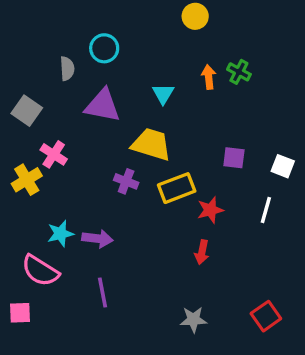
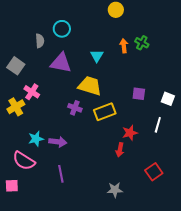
red star: (210, 210) -> (130, 133), moved
red square: (266, 316) -> (154, 172), moved

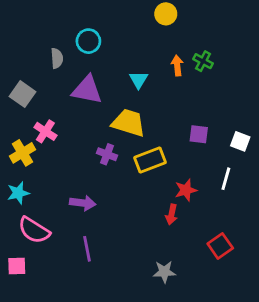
cyan star: (36, 139) -> (18, 193), moved

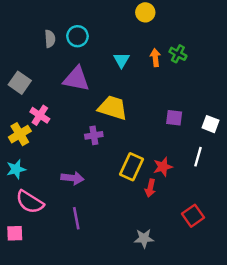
gray semicircle: (57, 58) -> (50, 39), moved
cyan triangle: (139, 80) -> (121, 60), moved
purple cross: (107, 154) -> (94, 135), turned -30
yellow rectangle: (150, 160) -> (131, 167), moved, turned -44

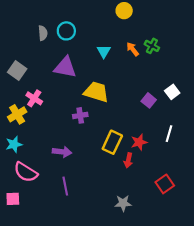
orange arrow: (155, 58) -> (133, 49), turned -32
purple square: (174, 118) -> (149, 100), turned 32
white square: (211, 124) -> (172, 92), moved, turned 32

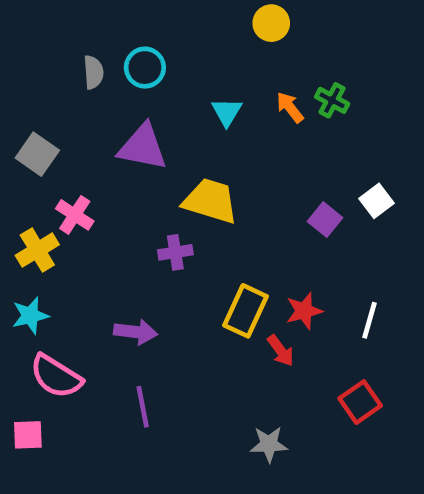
white line: (169, 134) -> (369, 320), moved
red arrow: (128, 160) -> (281, 351), turned -48

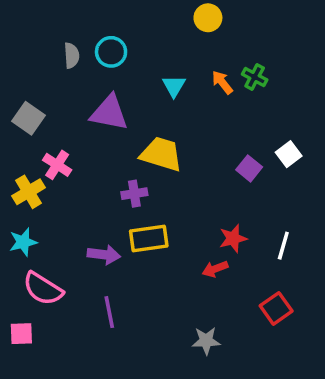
yellow rectangle: (246, 311) -> (149, 238), moved, turned 57
red arrow: (281, 351) -> (215, 269), turned 105

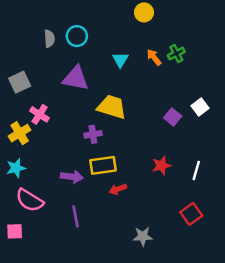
green cross: (255, 77) -> (176, 53), turned 35
gray square: (29, 118) -> (20, 82), turned 30
red arrow: (215, 269) -> (118, 189), moved

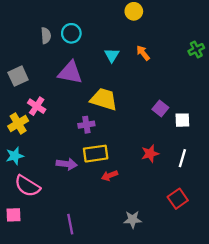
green cross: (176, 53) -> (196, 49), moved
white square: (200, 107) -> (182, 120), moved, turned 35
purple line: (76, 216) -> (70, 224), moved

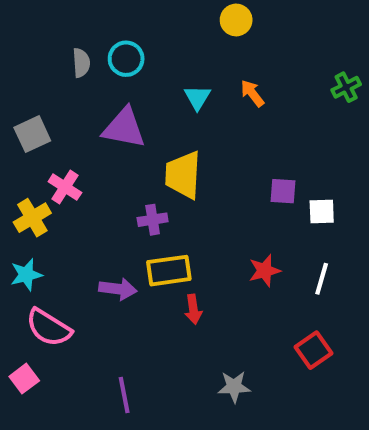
yellow trapezoid: (104, 99) -> (183, 175), turned -104
purple square: (160, 108) -> (283, 191), turned -35
red arrow: (109, 176) -> (193, 309), turned -77
pink square: (13, 215) -> (24, 379), turned -35

